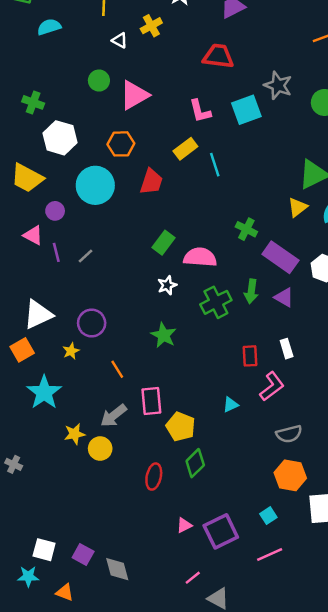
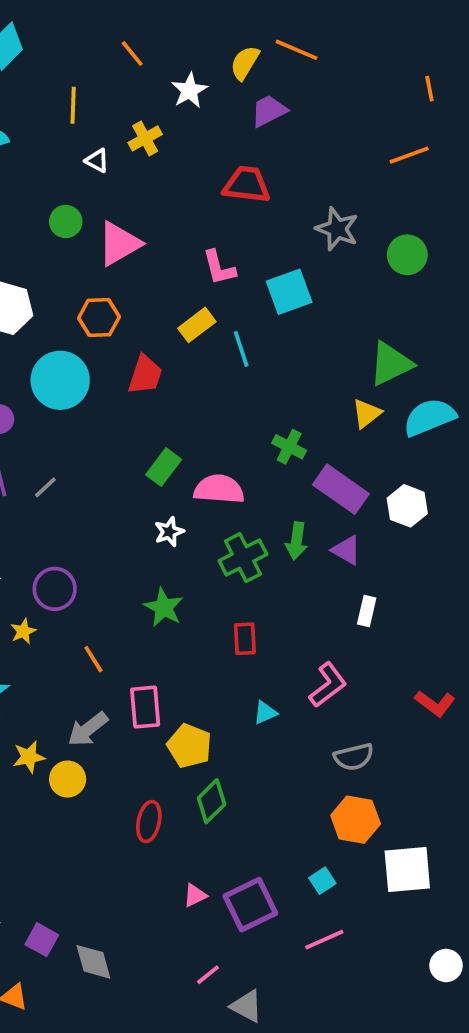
cyan square: (246, 110) -> (289, 292), moved
white rectangle: (287, 349) -> (367, 611), moved, turned 30
red rectangle: (250, 356) -> (245, 639), moved

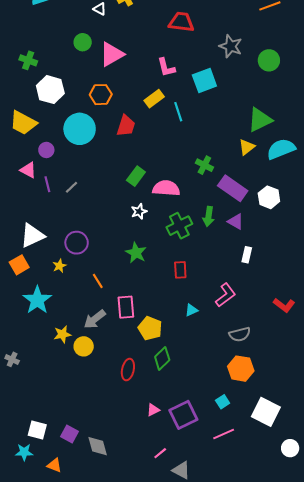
white square: (407, 870) -> (266, 412), moved, turned 32

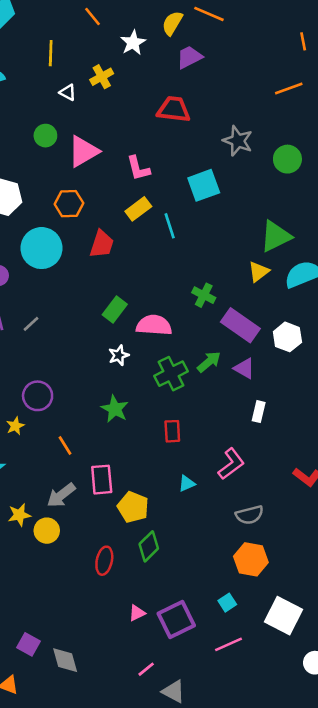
pink L-shape: (166, 67) -> (138, 168), moved
green arrow: (208, 216) -> (209, 362), turned -138

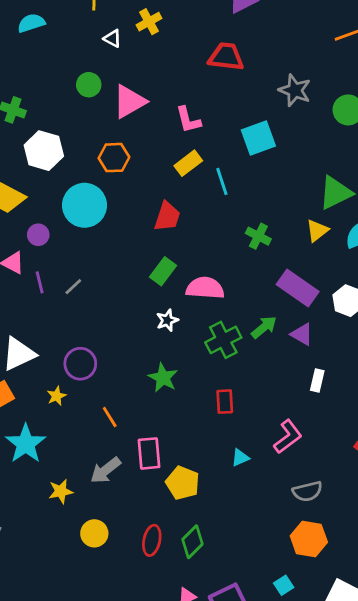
red trapezoid: (102, 244) -> (167, 217), moved
green cross: (204, 295) -> (258, 236), moved
yellow circle: (47, 531) -> (94, 533), moved
green diamond: (149, 546) -> (192, 542), moved

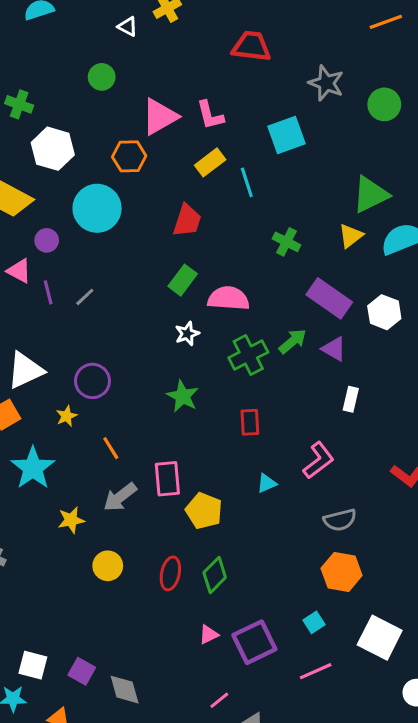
pink triangle: (129, 102) -> (160, 117), moved
orange line: (110, 417) -> (111, 448), moved

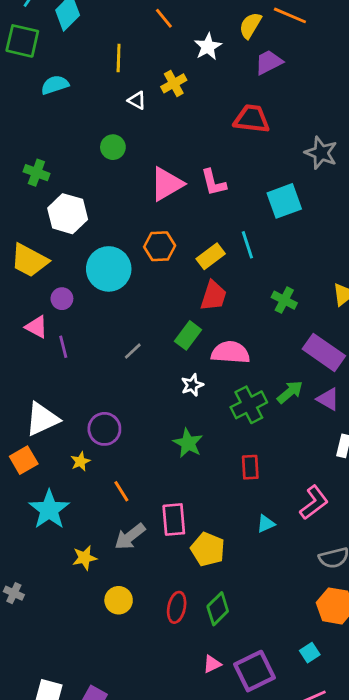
orange hexagon: (129, 156) -> (160, 246), moved
yellow rectangle: (210, 162) -> (211, 256), moved
red trapezoid: (187, 221) -> (213, 296), moved
gray line: (85, 297) -> (133, 351), moved

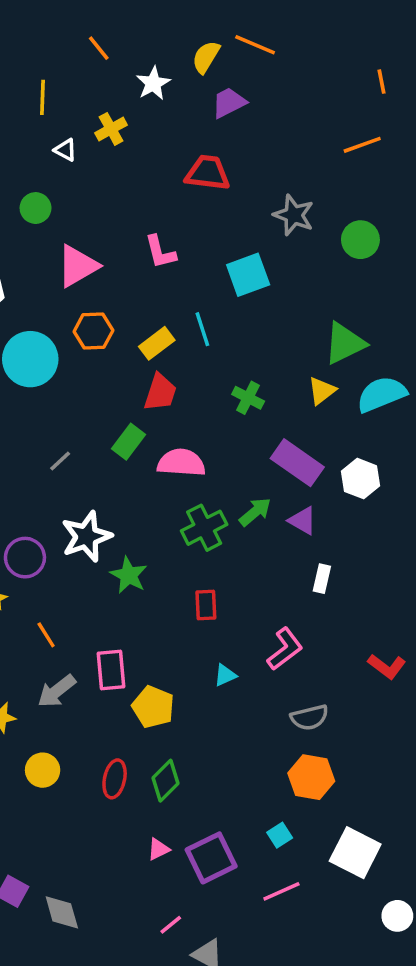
pink triangle: (167, 184) -> (78, 266), moved
white star: (192, 385) -> (86, 536), moved, size x1.8

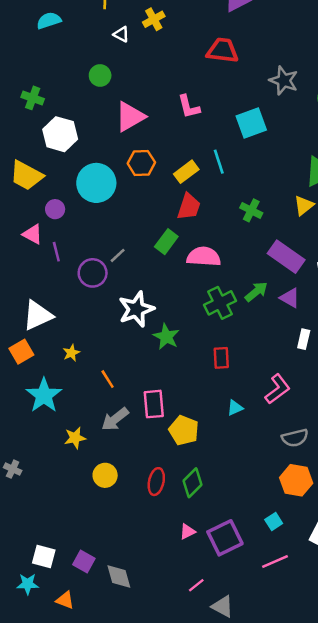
purple circle: (25, 558) -> (93, 273), moved

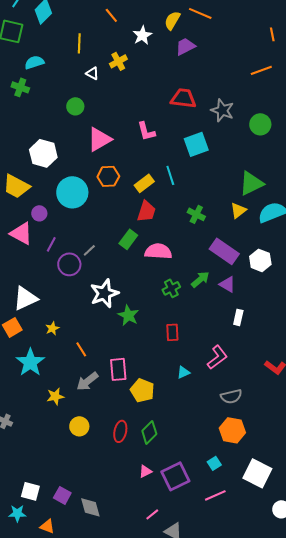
red trapezoid: (222, 51) -> (183, 98), moved
green cross: (33, 98) -> (20, 87), moved
pink triangle: (33, 234) -> (21, 233), size x1.4
purple line: (56, 252) -> (51, 244), moved, turned 42
green cross: (220, 303) -> (171, 288), size x0.7

